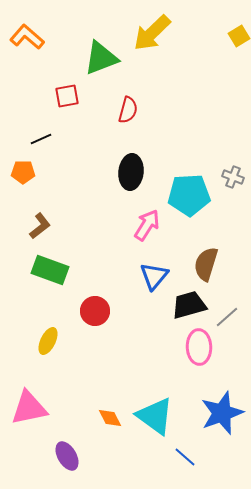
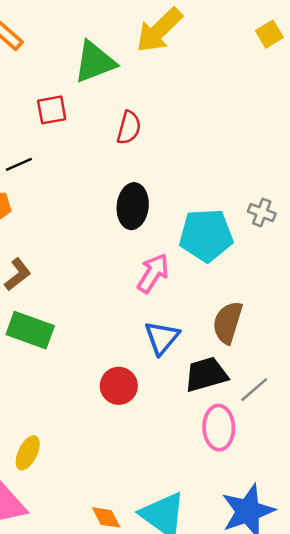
red circle: (95, 311) -> (119, 386), moved
yellow ellipse: (48, 341) -> (28, 453), moved

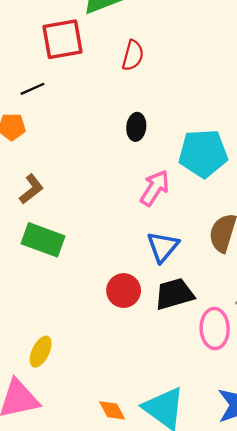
red square: (52, 110) -> (63, 39), size x1.5
black ellipse: (133, 206) -> (136, 127), size x0.7
black trapezoid: (206, 374) -> (174, 294), moved

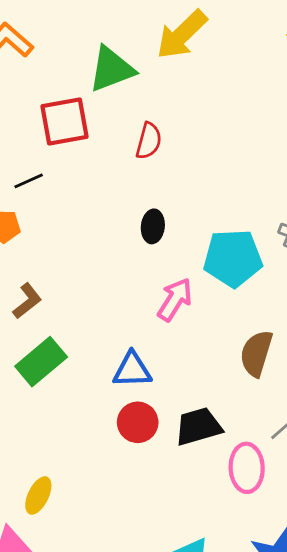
green rectangle: (43, 240) -> (41, 362), turned -60
blue triangle: (163, 247) -> (132, 370), moved, turned 48

